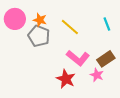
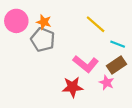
cyan line: (107, 24) -> (118, 44), moved, turned -48
yellow line: (70, 27) -> (96, 24), moved
red star: (66, 79) -> (72, 87), turned -30

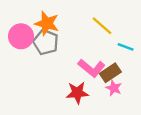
pink circle: (16, 21) -> (21, 36), moved
orange star: (44, 22) -> (47, 23), size x1.5
brown rectangle: (117, 65) -> (110, 73), moved

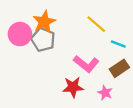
orange star: (47, 23) -> (44, 22), turned 30
brown rectangle: (110, 73) -> (119, 68), moved
pink star: (114, 88) -> (105, 93), moved

